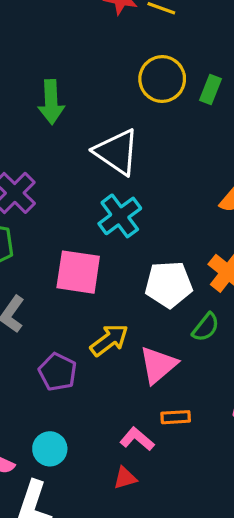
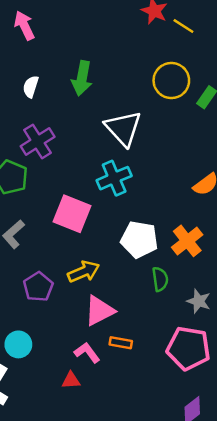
green semicircle: (206, 327) -> (160, 279), turned -60
pink triangle: (158, 365) -> (99, 311), moved

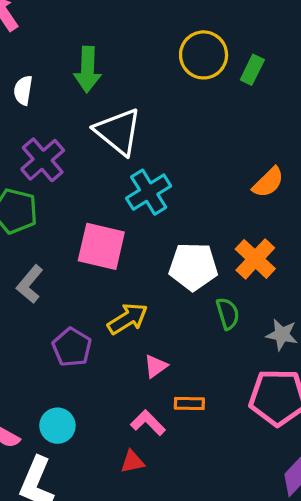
white triangle: (123, 128) -> (118, 132), moved
pink triangle: (99, 311) -> (156, 366), size x0.6

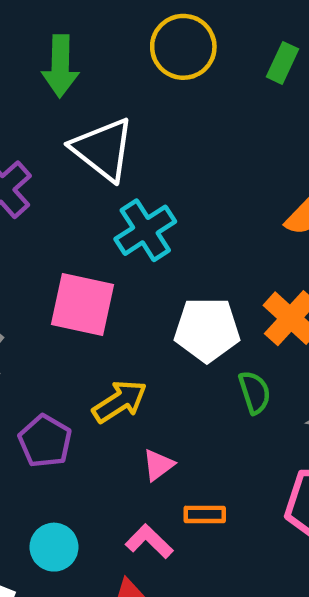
yellow circle: (204, 55) -> (183, 47), moved
cyan circle: (57, 426) -> (54, 547), moved

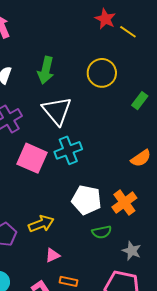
green rectangle: (283, 63) -> (140, 101), moved
pink square: (83, 304) -> (32, 158), moved
green semicircle: (255, 392) -> (102, 232), turned 84

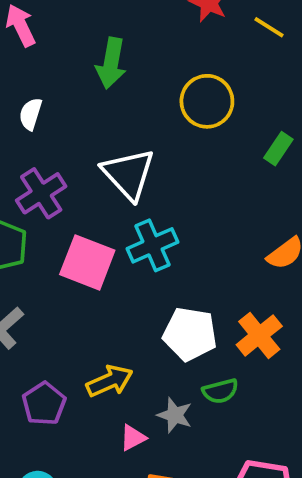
yellow line: (128, 32) -> (269, 27), moved
green arrow: (46, 70) -> (111, 63), moved
gray star: (132, 251) -> (175, 415), moved

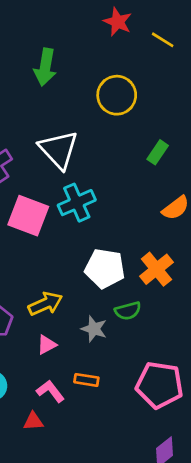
green rectangle: (278, 149) -> (158, 152), moved
pink triangle: (133, 438) -> (47, 345), moved

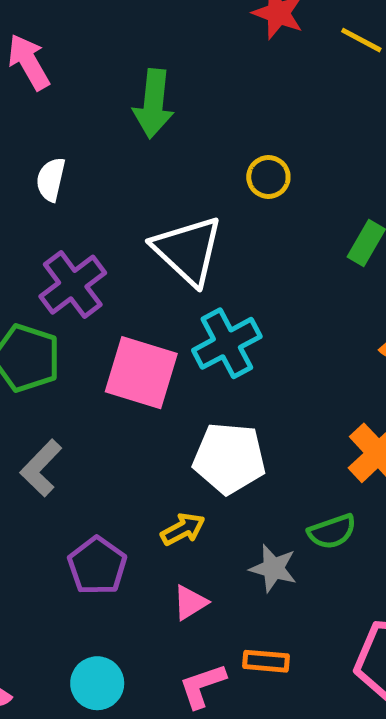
yellow circle: (117, 95) -> (268, 177), moved, size x0.6
white pentagon: (105, 268) -> (229, 458), moved
yellow arrow: (45, 304) -> (183, 529), size x0.7
pink L-shape: (50, 391) -> (202, 686), turned -68

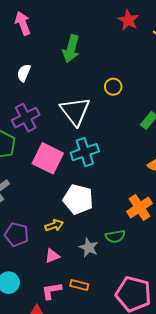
purple pentagon: (97, 566) -> (17, 234), turned -30

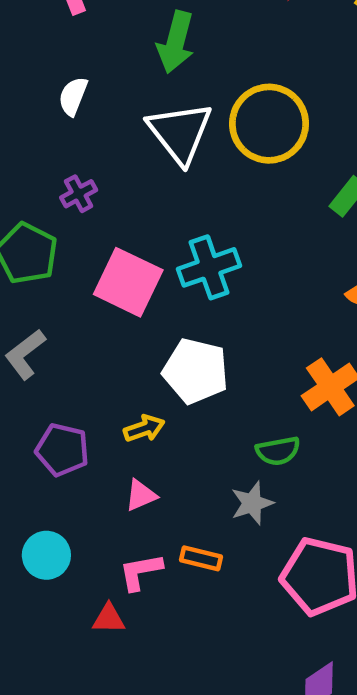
yellow circle: (113, 87) -> (269, 124), size x2.0
white triangle: (75, 111) -> (180, 133), moved
purple cross: (26, 118) -> (79, 194), size x0.6
gray star: (89, 247) -> (252, 503), moved, turned 30

